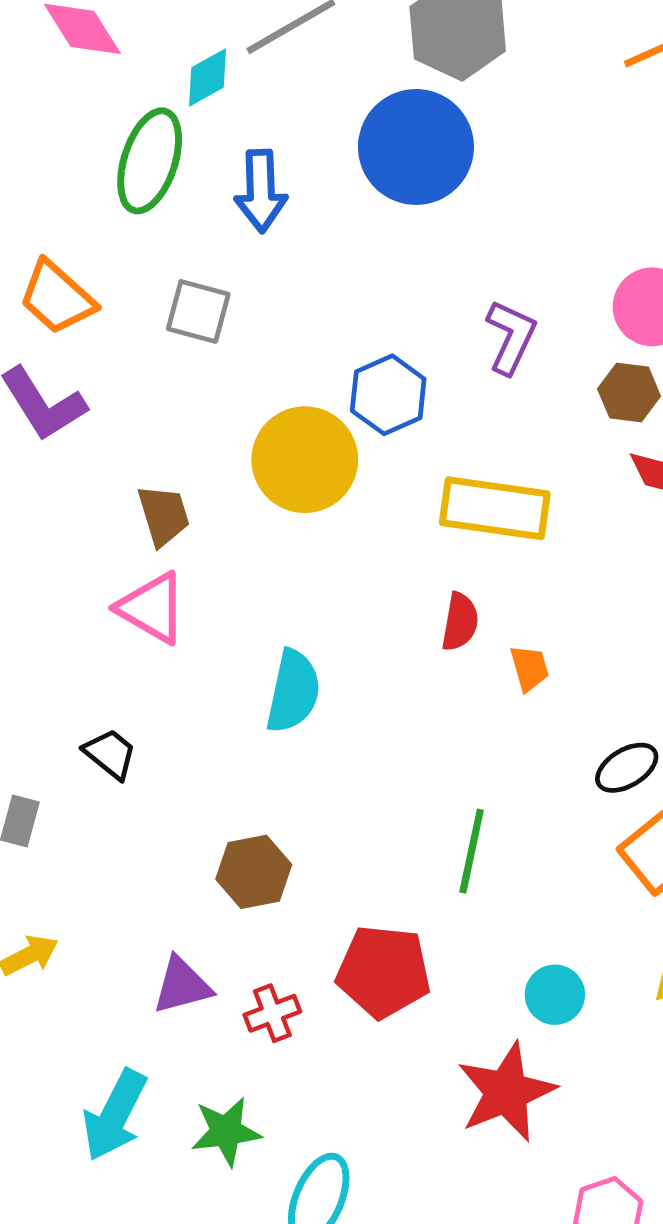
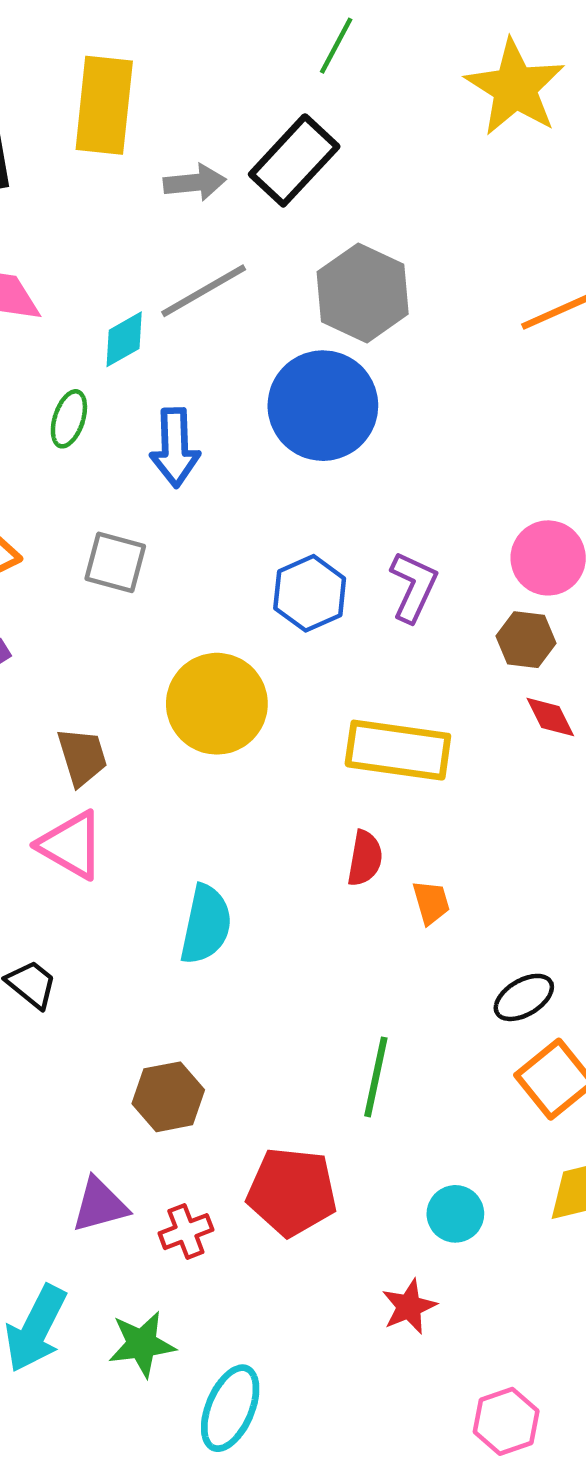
green ellipse: (150, 161) -> (69, 419), size x0.6
blue hexagon: (388, 395) -> (310, 593), moved
red star: (506, 1092) -> (409, 1307), size x0.6

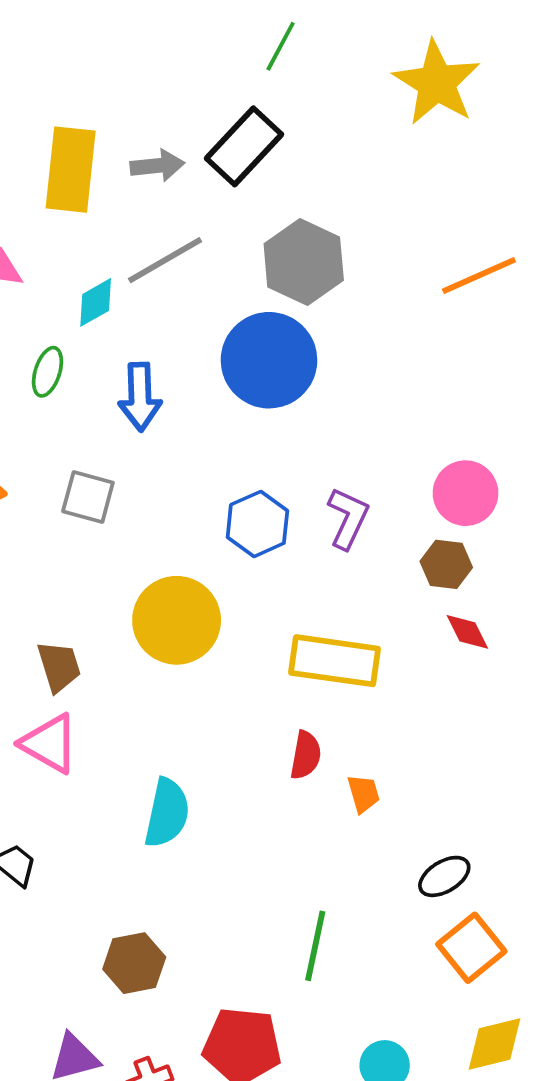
yellow rectangle: (104, 105) -> (71, 170), moved

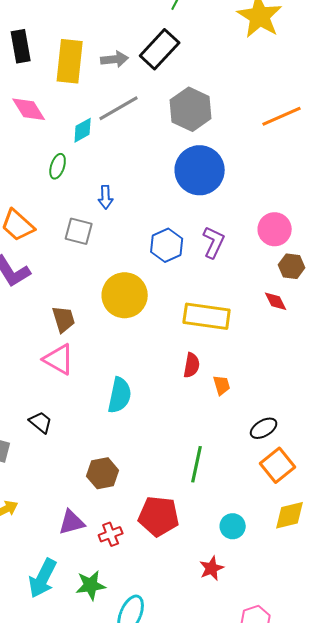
blue circle: (269, 360) -> (200, 170), moved
blue arrow: (140, 397) -> (106, 197), moved, size x0.7
brown hexagon: (446, 564) -> (292, 266), moved

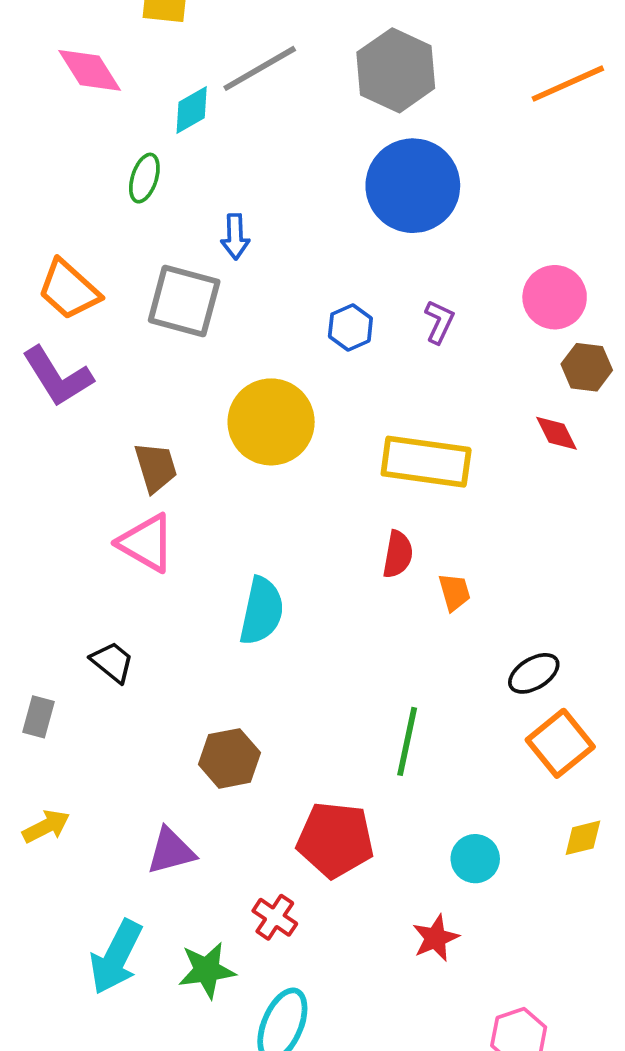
gray square: (79, 231) -> (184, 301), size x1.4
purple L-shape: (214, 242) -> (439, 322), size x0.7
blue hexagon: (167, 245) -> (350, 327), size x0.7
yellow diamond: (290, 515) -> (583, 838), size x0.7
red cross: (111, 534) -> (275, 917), moved, turned -35

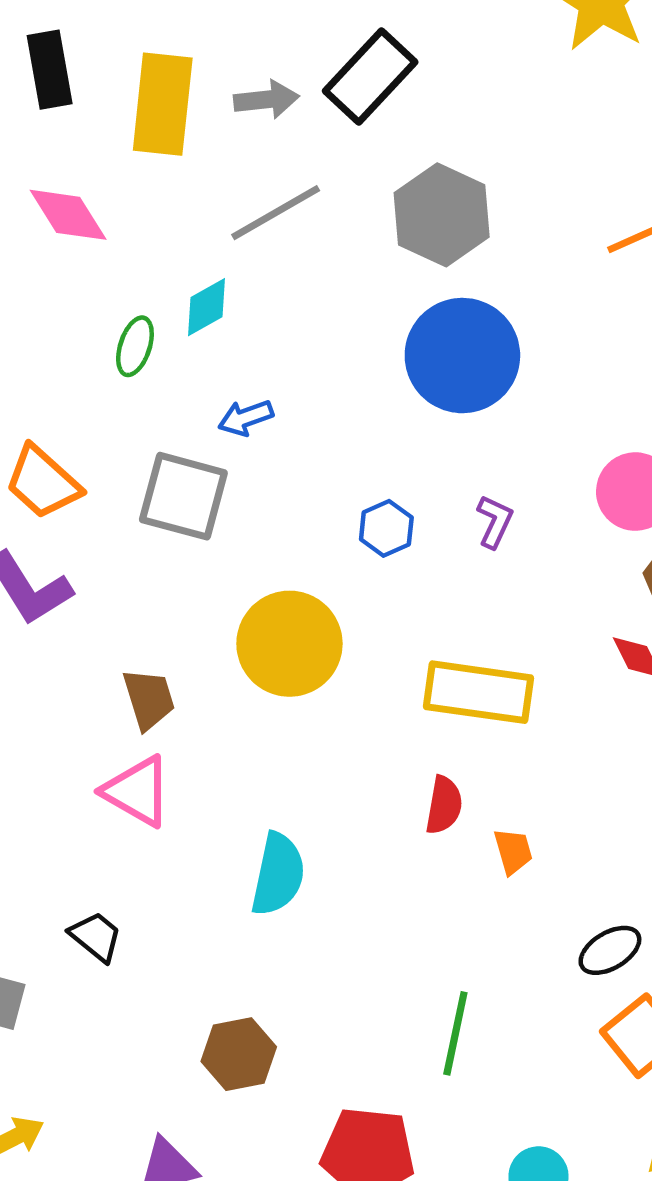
cyan diamond: (192, 110) -> (206, 307), moved
blue arrow: (235, 237) -> (246, 418), turned 72

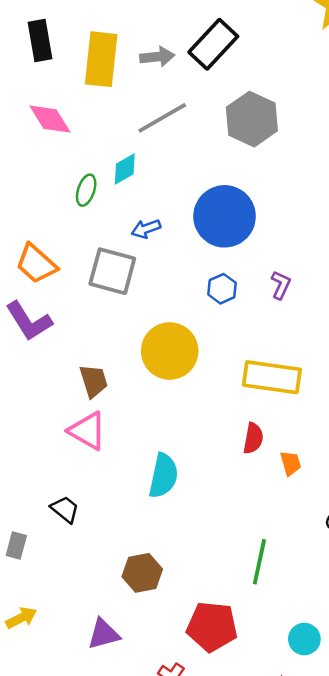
blue circle: (462, 356) -> (225, 216), moved

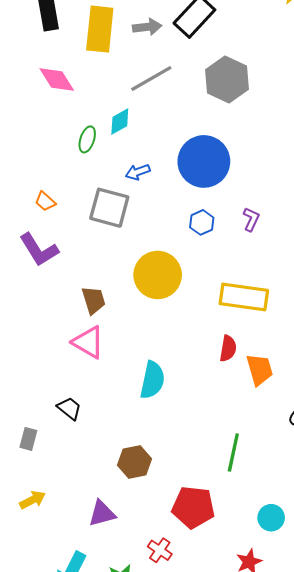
orange trapezoid: (36, 264) -> (45, 201), size x0.6
orange trapezoid: (291, 463) -> (260, 370), size x1.5

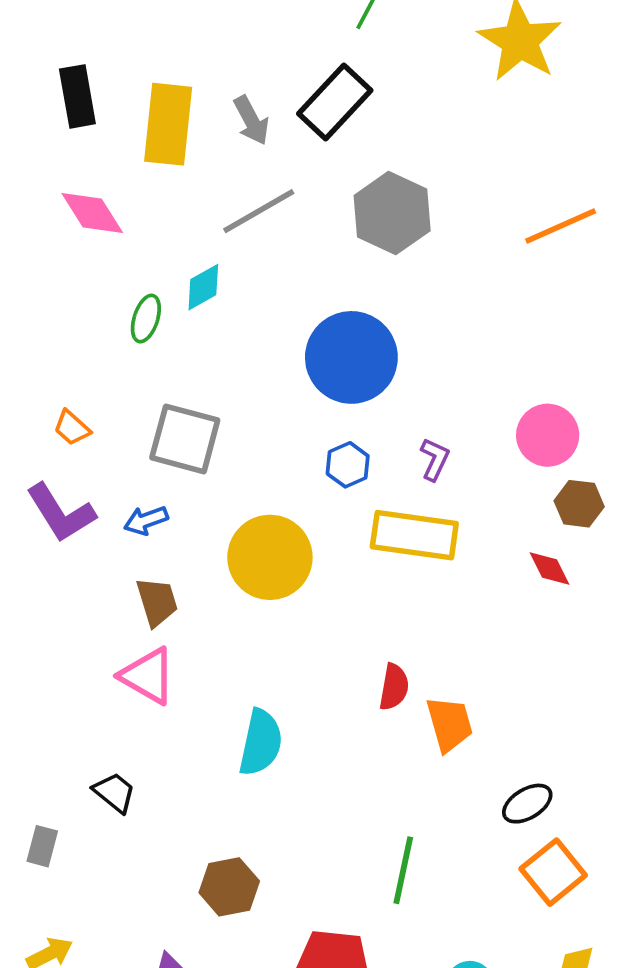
gray arrow: (147, 27) -> (251, 120), turned 68
blue arrow: (138, 172) -> (146, 520), moved
yellow rectangle: (244, 297) -> (414, 535), moved

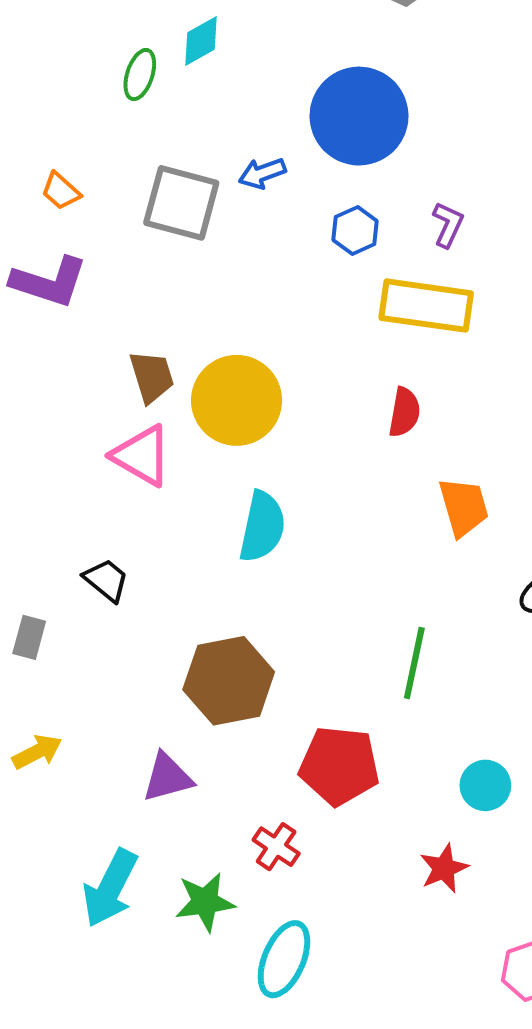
purple L-shape: (61, 513) -> (49, 282), turned -40
blue arrow: (146, 520) -> (262, 173), moved
yellow circle: (270, 557) -> (237, 400), moved
red semicircle: (394, 687) -> (404, 412), moved
brown hexagon: (229, 887) -> (229, 681), size x1.4

